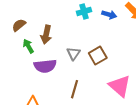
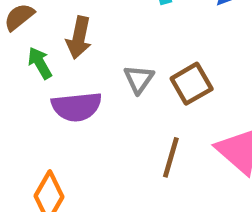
brown line: (75, 89) -> (171, 157), moved

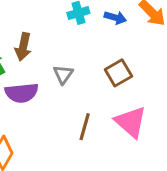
brown square: (192, 84) -> (118, 73), moved

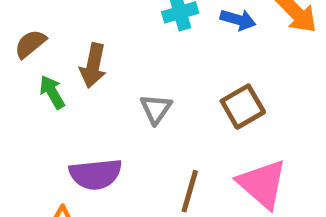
purple semicircle: (22, 93) -> (96, 174), moved

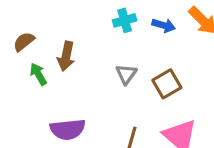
gray triangle: (156, 109) -> (126, 74), moved

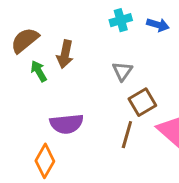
brown semicircle: (24, 42) -> (25, 40), size x1.4
brown square: (167, 84) -> (142, 102), moved

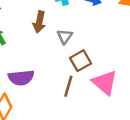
brown arrow: (65, 54) -> (39, 22), moved

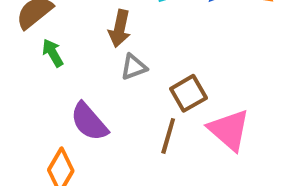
gray triangle: (65, 36) -> (134, 67), moved, turned 35
purple semicircle: (21, 78) -> (89, 122), turned 55

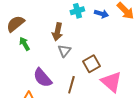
gray triangle: (134, 67) -> (64, 51), turned -32
brown line: (168, 136) -> (71, 85), moved

